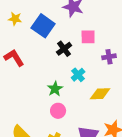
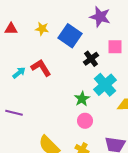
cyan cross: (78, 75) -> (105, 85), size x1.6

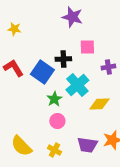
blue square: (70, 36) -> (42, 72), moved
black cross: (91, 59) -> (63, 59), turned 35

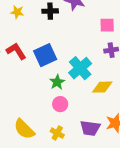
pink square: (87, 47) -> (107, 25), moved
black cross: (63, 59) -> (50, 11), moved
blue square: (42, 72) -> (45, 55), turned 30

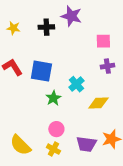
blue square: (45, 55) -> (41, 71), turned 35
cyan cross: (80, 68) -> (76, 84), size x0.7
pink circle: (60, 104) -> (56, 129), moved

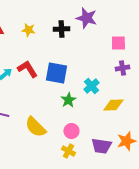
yellow semicircle: (20, 145) -> (35, 127), moved

